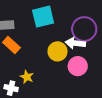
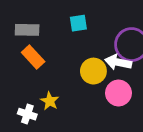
cyan square: (43, 17) -> (78, 23), size x0.6

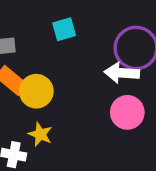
yellow circle: (93, 71) -> (36, 91), moved

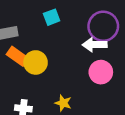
yellow star: (40, 134) -> (63, 103), moved

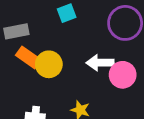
white arrow: (95, 45) -> (100, 63), moved

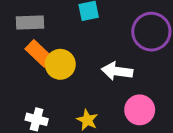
pink circle: (123, 75) -> (140, 110), moved

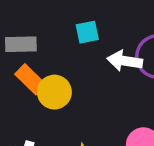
white arrow: (117, 71) -> (125, 61), moved

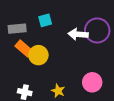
cyan square: (87, 32) -> (45, 20), moved

